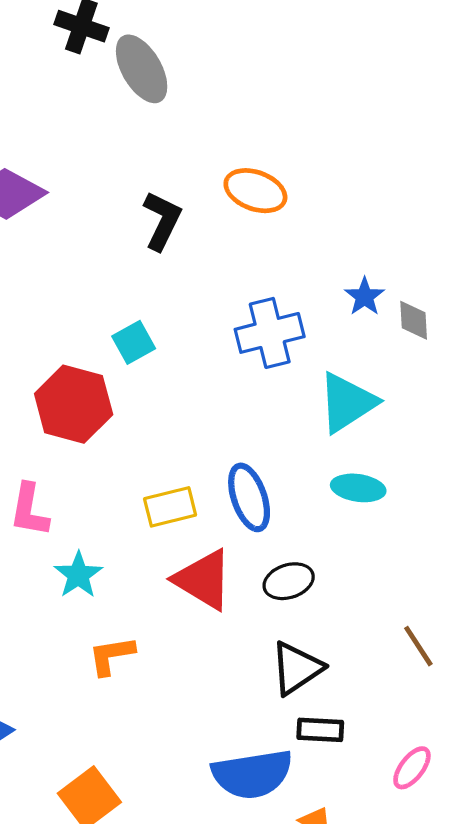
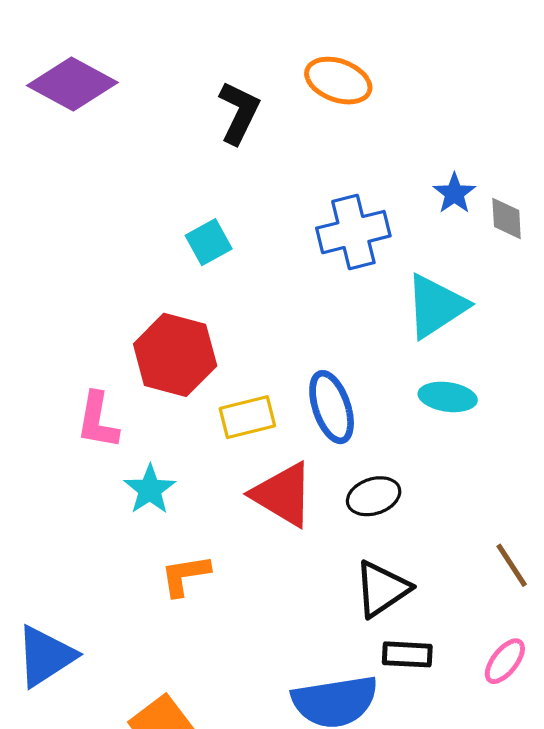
red hexagon: (74, 404) -> (175, 355), moved
pink ellipse: (412, 768) -> (505, 661), moved

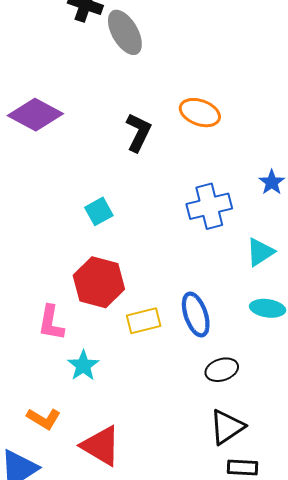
cyan square: (209, 242) -> (99, 211), moved
cyan triangle: (436, 306) -> (260, 252), size x0.7
red triangle: (283, 495) -> (101, 446), moved
orange L-shape: (185, 575) -> (44, 419), moved, turned -140

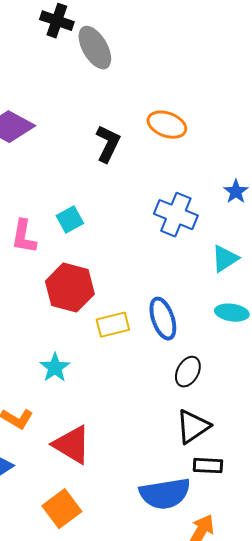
blue cross: (209, 206) -> (176, 215), turned 36
pink L-shape: (51, 323) -> (24, 237), moved
black ellipse: (222, 370) -> (188, 372), turned -44

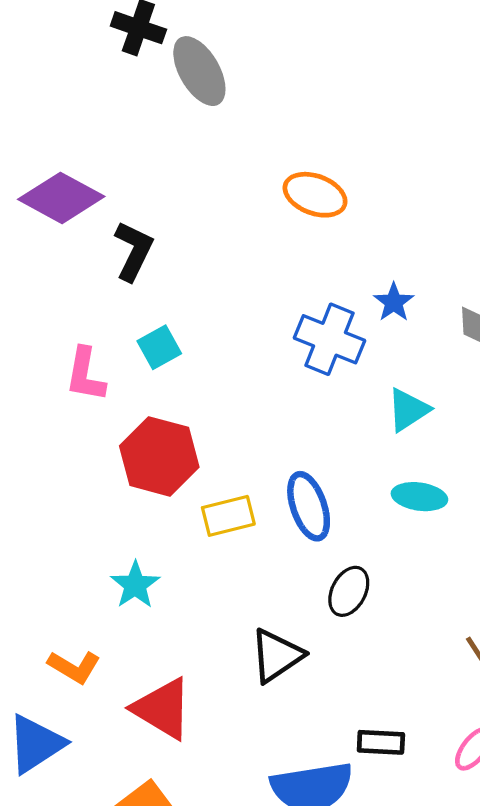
black L-shape: (108, 144) -> (134, 251), moved
blue star: (236, 192) -> (394, 302), moved
black triangle: (193, 427) -> (277, 656), moved

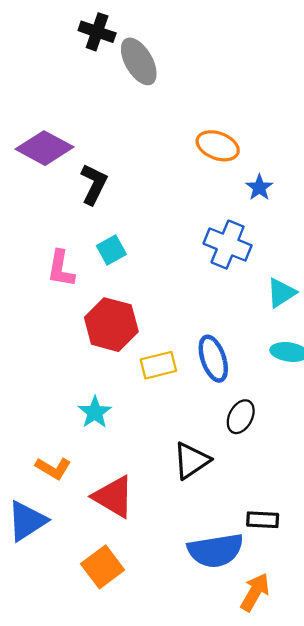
blue star: (394, 302) -> (259, 188), moved

